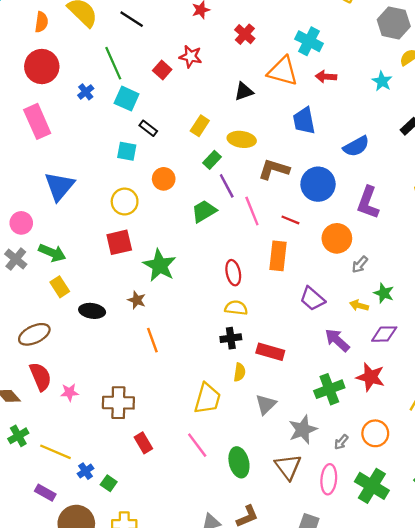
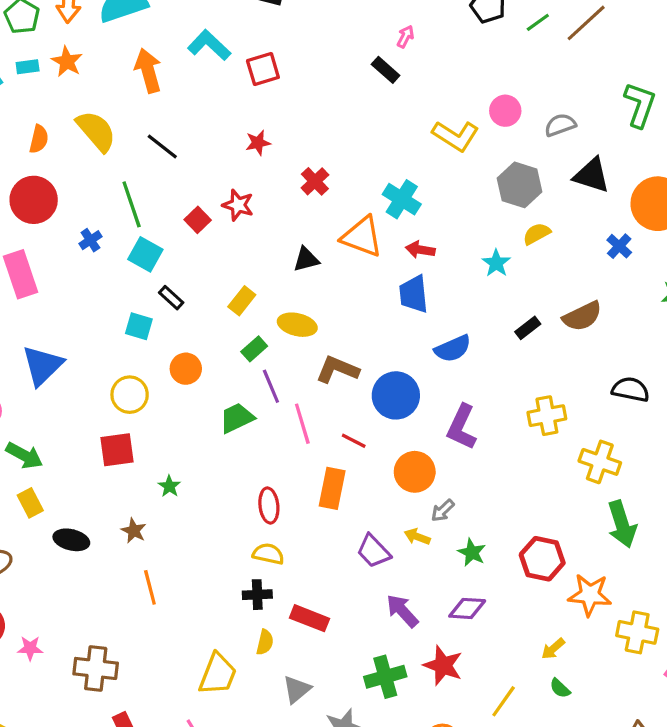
blue trapezoid: (304, 121) -> (414, 294), moved
green star: (160, 265) -> (169, 486), size x0.5
yellow arrow: (359, 305) -> (417, 537), moved

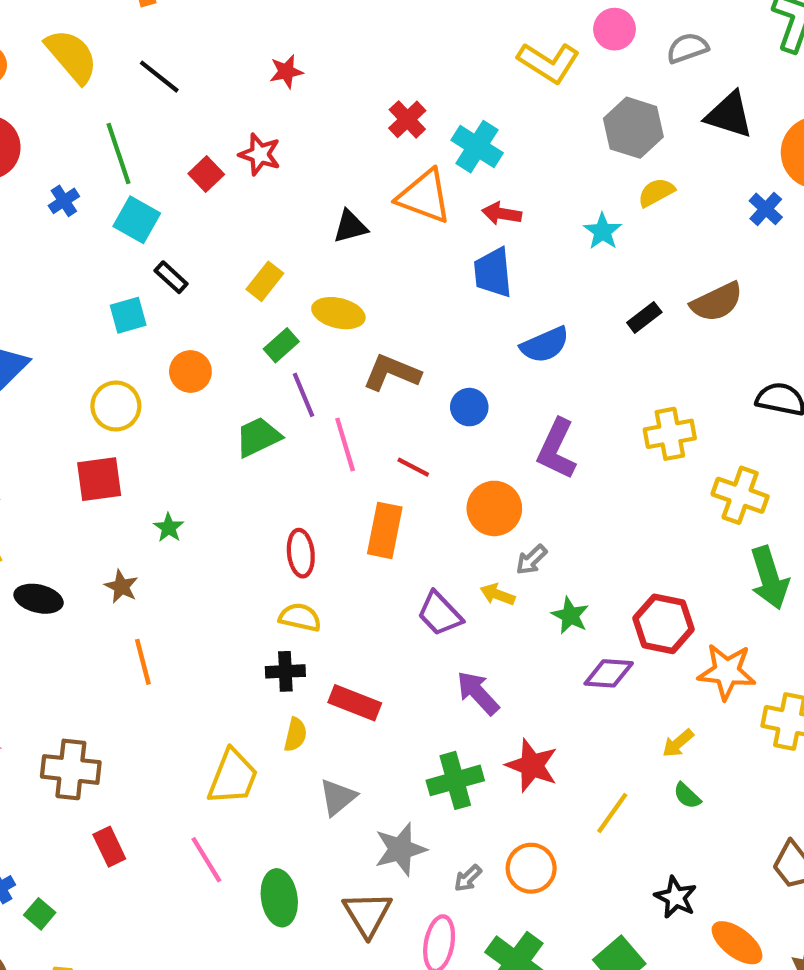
red cross: (315, 181) -> (407, 119), moved
cyan square: (139, 326) -> (128, 315), turned -32
blue circle: (396, 395) -> (469, 407), size x0.6
purple diamond: (467, 608) -> (609, 673), moved

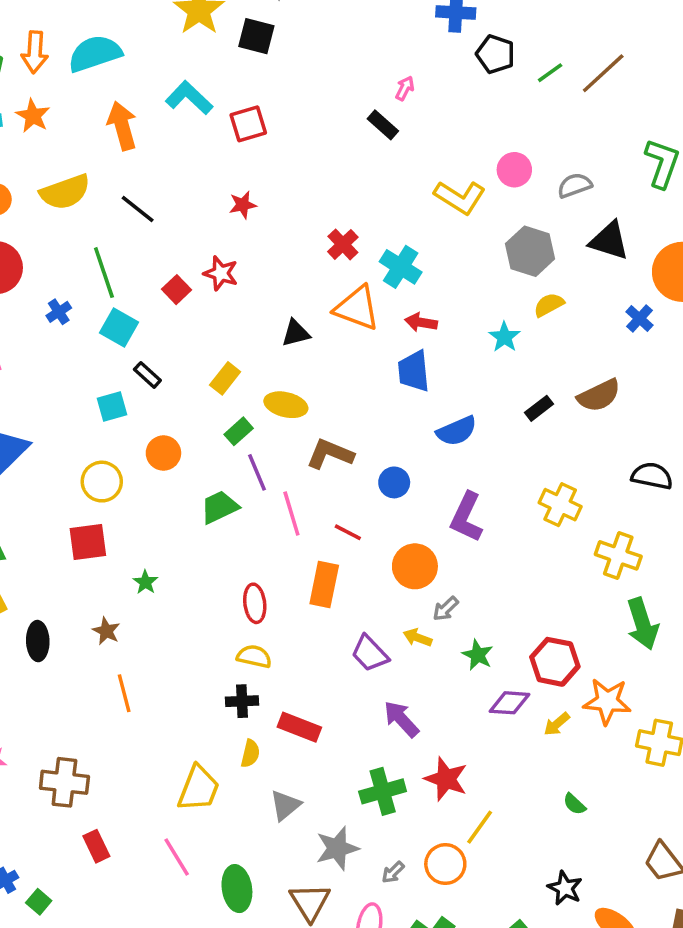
yellow semicircle: (72, 56) -> (65, 192), turned 111
yellow cross: (670, 434) -> (560, 505), turned 36
black ellipse: (39, 599) -> (38, 641), turned 75
yellow arrow: (678, 743) -> (557, 724), moved
yellow line: (612, 813) -> (480, 827), moved

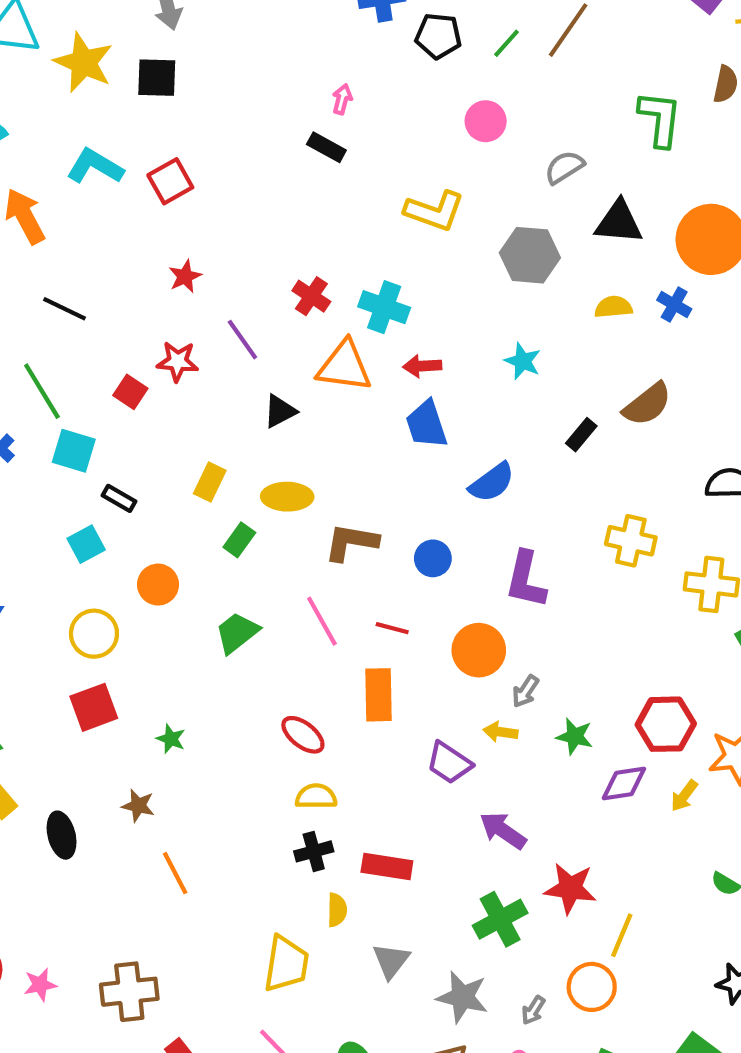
pink circle: (514, 170) -> (486, 121), moved
yellow semicircle: (549, 305) -> (613, 307), moved, turned 36
purple line: (257, 472) -> (242, 340), moved
red ellipse: (255, 603) -> (303, 735), turned -33
gray star: (337, 848) -> (462, 997), turned -30

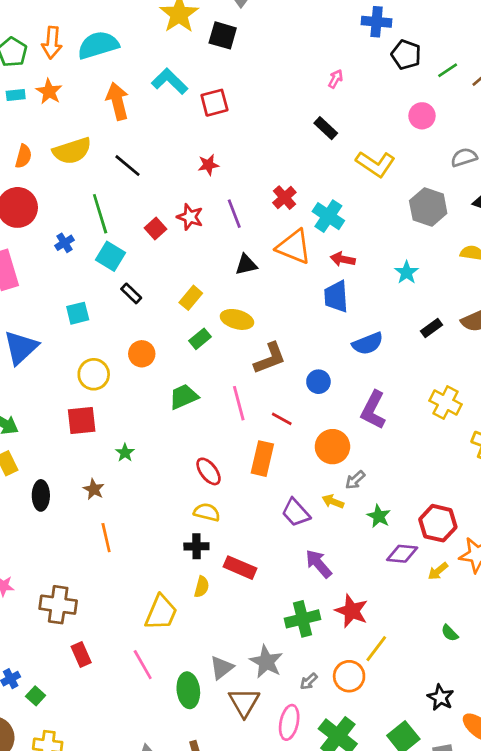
black rectangle: (326, 147) -> (326, 128), moved
brown L-shape: (351, 542) -> (270, 358), turned 135
cyan square: (86, 544) -> (78, 313), moved
gray triangle: (391, 961) -> (222, 668), moved

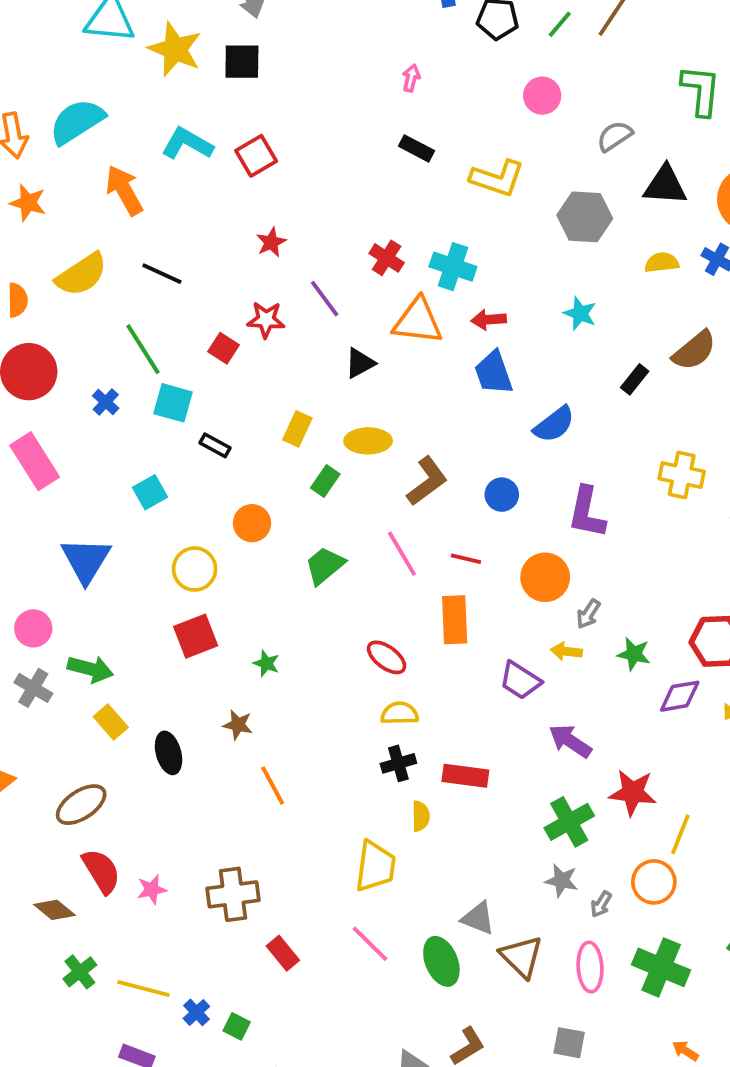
gray star: (266, 662) -> (561, 880), moved, size x0.7
gray triangle: (222, 668) -> (478, 918), turned -45

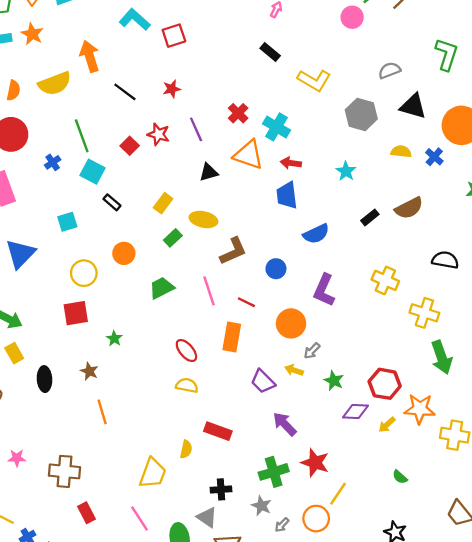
pink circle: (542, 96) -> (352, 17), moved
orange arrow: (124, 190) -> (90, 56), moved
black line: (162, 274) -> (125, 92), moved
black cross: (398, 763) -> (221, 489), moved

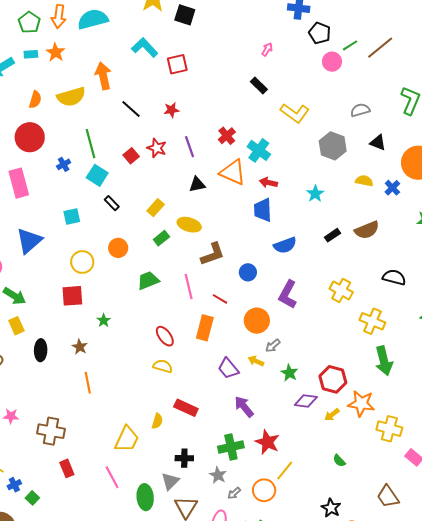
black triangle: (413, 106) -> (378, 143), size x0.7
gray triangle: (207, 517) -> (170, 481), turned 36

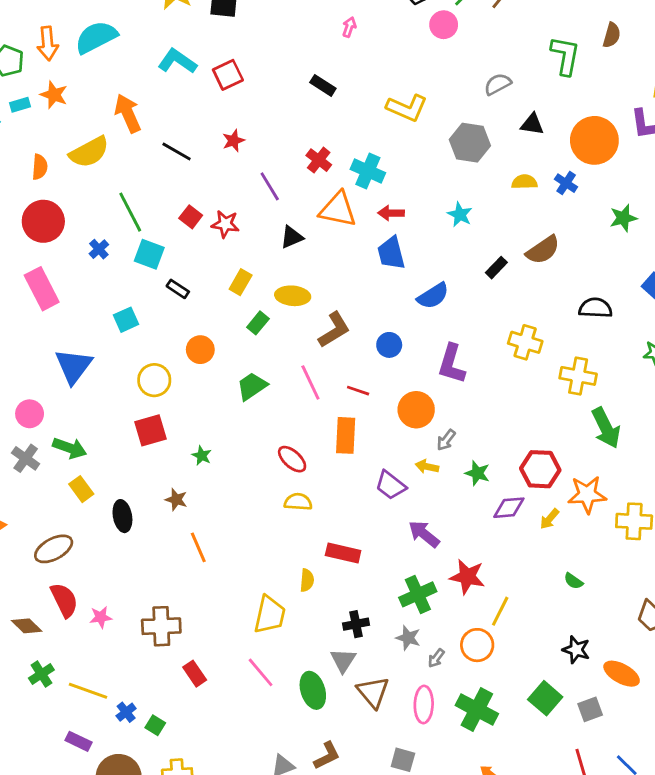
black rectangle: (259, 85) -> (323, 85), moved
red star: (157, 148) -> (225, 224), moved

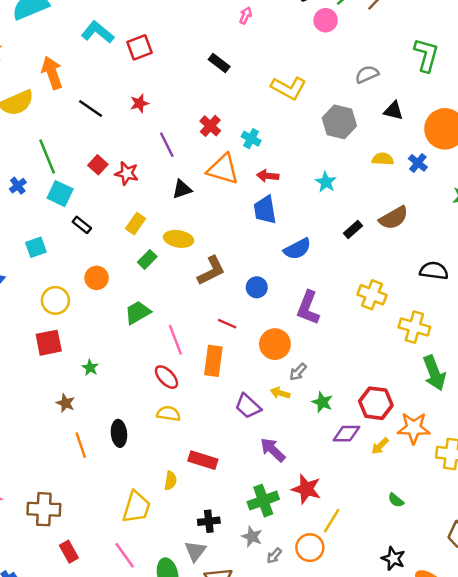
cyan cross: (368, 171) -> (251, 139), size x0.7
pink line: (310, 382) -> (175, 340), moved
black ellipse: (122, 516) -> (119, 433), moved

